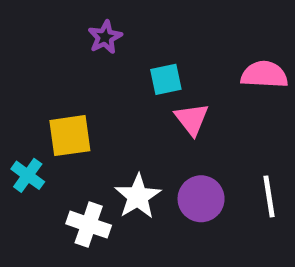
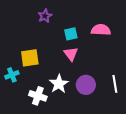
pink semicircle: (264, 75) -> (101, 30), moved
pink triangle: (192, 119) -> (71, 54), moved
cyan cross: (28, 175) -> (12, 75), turned 32

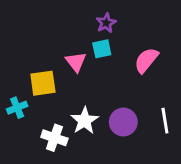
purple star: (45, 16) -> (106, 23), moved
pink semicircle: (101, 30) -> (146, 60), moved, turned -54
pink triangle: (71, 54) -> (76, 62), moved

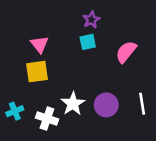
pink triangle: (76, 62) -> (40, 44), moved
cyan cross: (17, 108) -> (15, 111), moved

